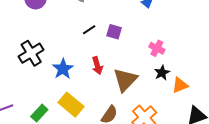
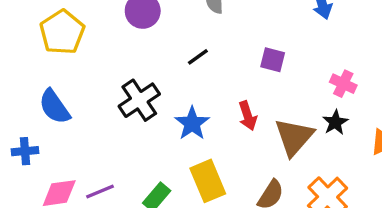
black line: (89, 30) -> (198, 57), moved
black star: (162, 73) -> (335, 122), moved
yellow rectangle: (71, 105) -> (208, 181), turned 30

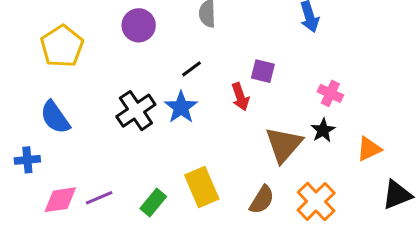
red arrow: (248, 116) -> (240, 97), moved
blue star: (192, 123) -> (181, 107), moved

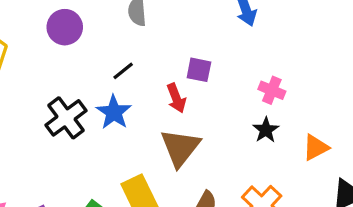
brown triangle: (284, 145) -> (180, 148), moved

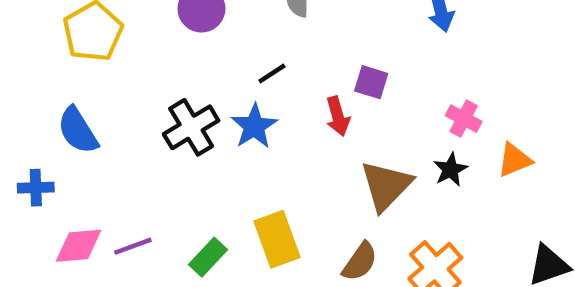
orange triangle: (316, 147) -> (514, 160), moved
brown triangle: (180, 148) -> (386, 186), moved

